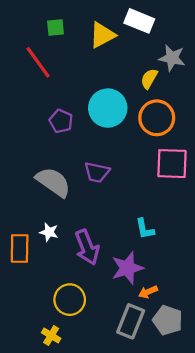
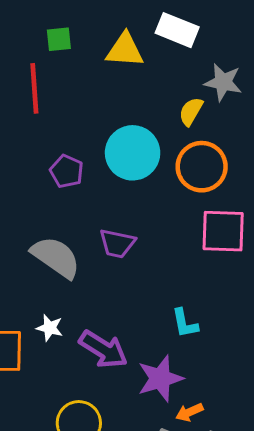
yellow triangle: (102, 35) -> (125, 50), turned 32
red line: (38, 62) -> (34, 88), turned 32
purple arrow: (87, 247) -> (103, 349), turned -36

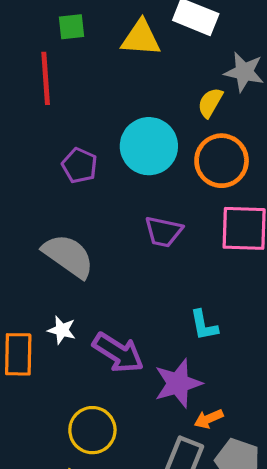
purple trapezoid: (117, 243) -> (163, 232), moved

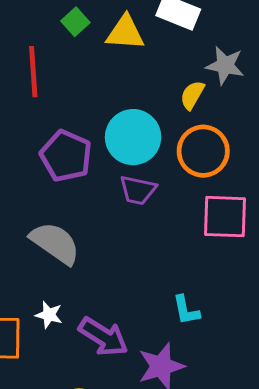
green square: (71, 27) -> (75, 22), moved, turned -36
purple pentagon: (80, 166) -> (66, 156), size x1.5
purple trapezoid: (163, 232) -> (138, 190), moved

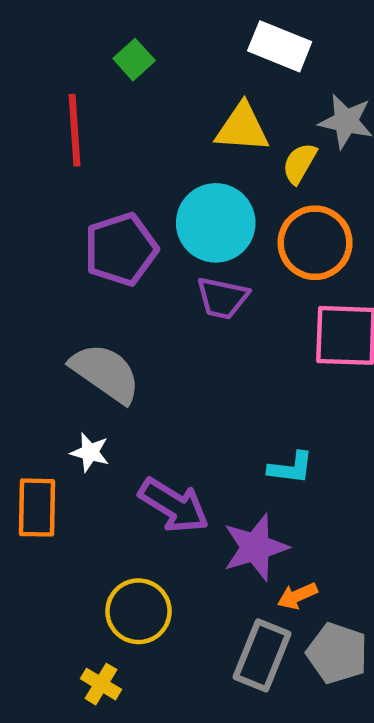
yellow triangle: (125, 33) -> (242, 128), moved
purple pentagon: (66, 156) -> (121, 249), turned 30
cyan L-shape: (186, 310) -> (291, 468), turned -72
white star: (49, 315) -> (90, 452), moved

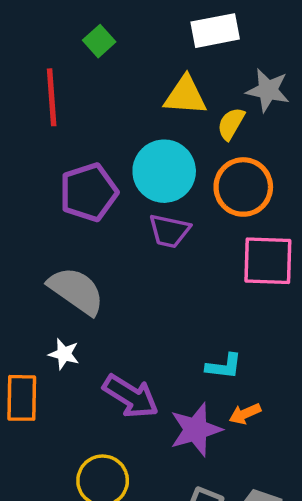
white rectangle: (280, 46) -> (215, 31), turned -33
orange arrow: (297, 596) -> (245, 414), moved

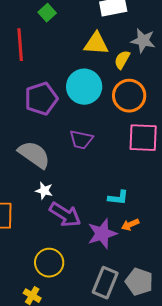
purple trapezoid: (169, 231) -> (81, 140), moved
white star: (64, 354) -> (44, 191), moved

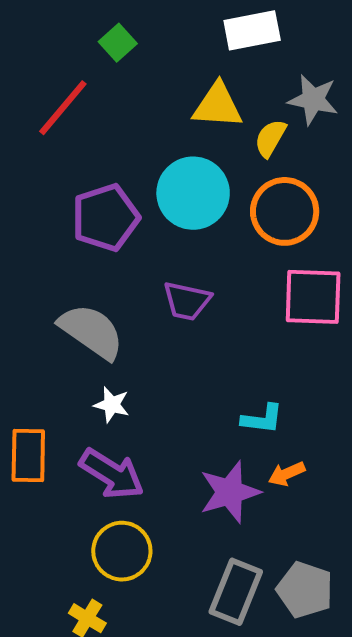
red line: (20, 45) -> (63, 108), turned 44
purple arrow: (65, 215) -> (112, 474), moved

